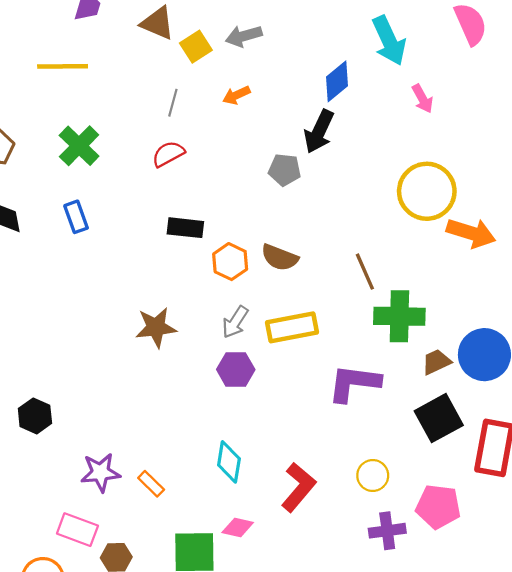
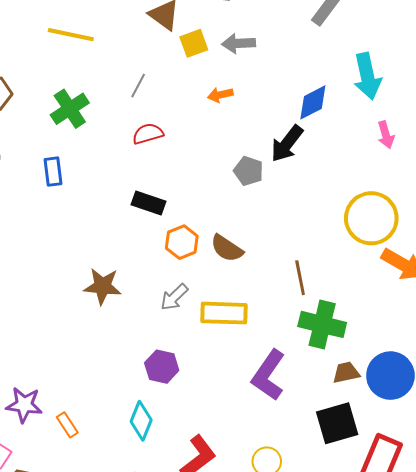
gray line: (173, 103) -> (138, 86), moved
purple hexagon: (236, 370) -> (162, 367), moved
purple L-shape: (354, 383) -> (268, 375), turned -75

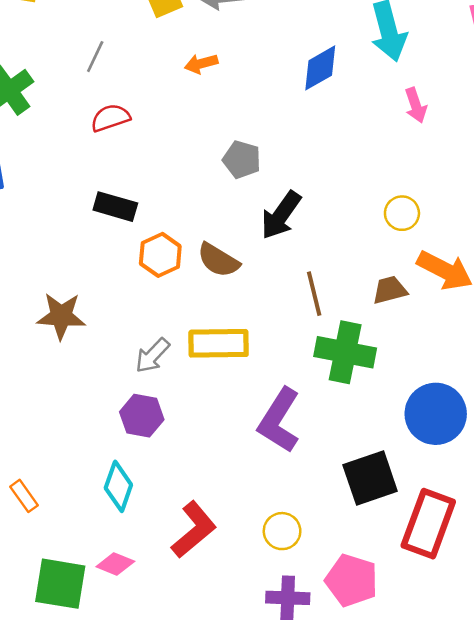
black arrow: (287, 144) -> (281, 215), moved
yellow circle: (371, 218) -> (402, 213), size x0.5
gray arrow: (174, 297) -> (152, 356), moved
brown trapezoid: (346, 373) -> (390, 290), moved

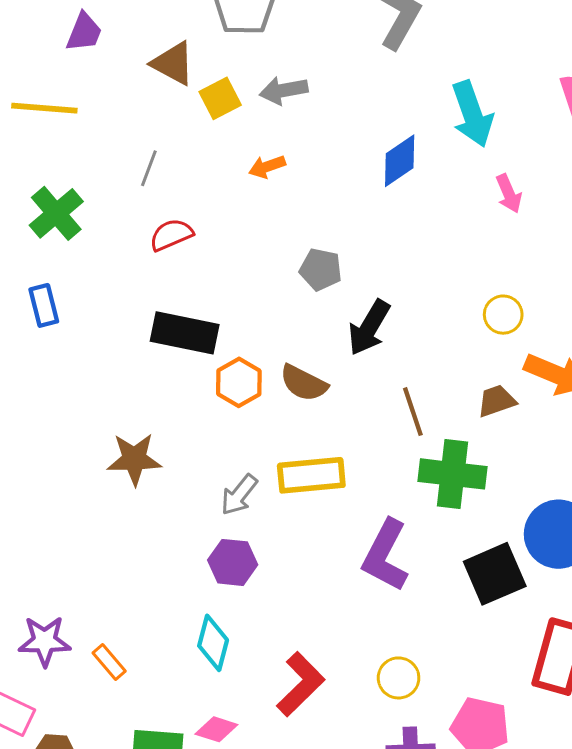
black rectangle: (115, 207) -> (185, 333), size x1.4
black square: (370, 478) -> (495, 574), moved

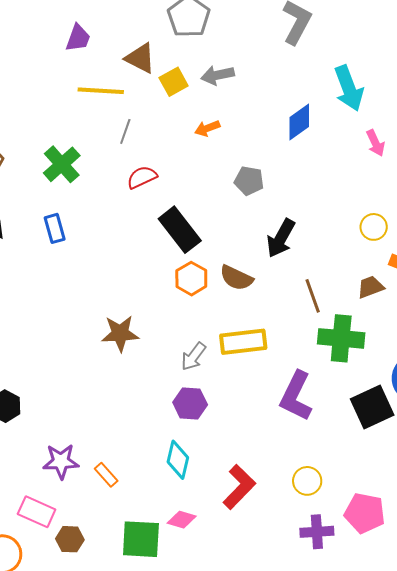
yellow line: (44, 108) -> (101, 91), moved
gray pentagon: (321, 269) -> (249, 181), moved
black rectangle: (185, 333) -> (180, 230), moved, turned 42

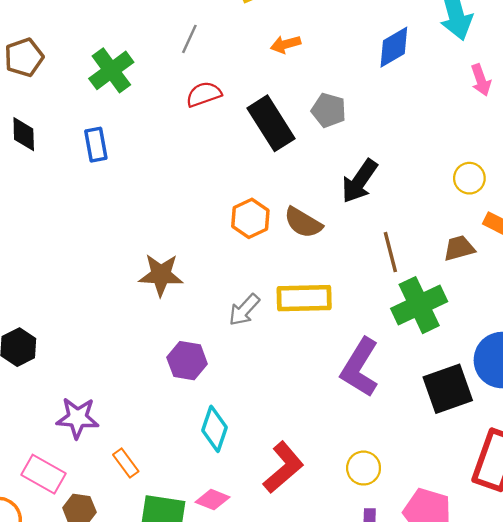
black rectangle: (180, 230) -> (271, 123), moved
green cross: (341, 338) -> (419, 305), turned -36
purple hexagon: (190, 404) -> (187, 361), moved
orange rectangle: (106, 475) -> (126, 463), moved

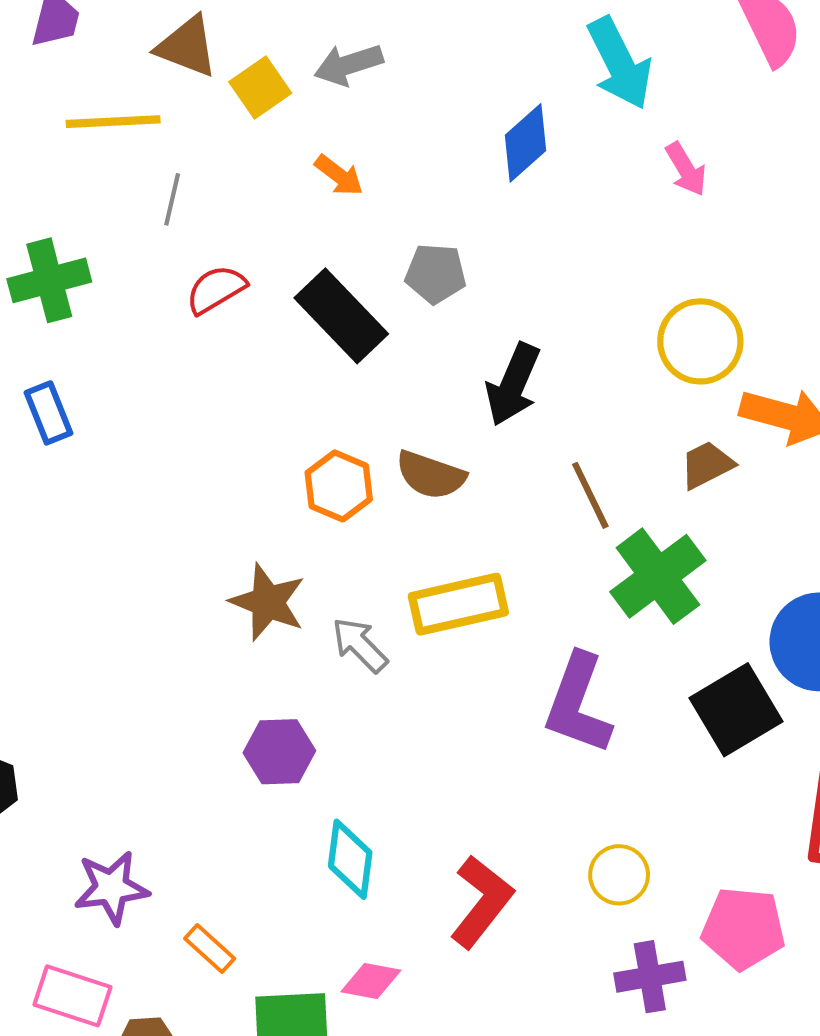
orange arrow: (286, 44) -> (339, 175), turned -116
green cross: (111, 70) -> (49, 280), turned 33
yellow circle: (469, 178) -> (700, 341), size x1.5
brown star: (161, 275) -> (268, 602), moved, turned 30
gray arrow: (244, 310) -> (360, 645), turned 104

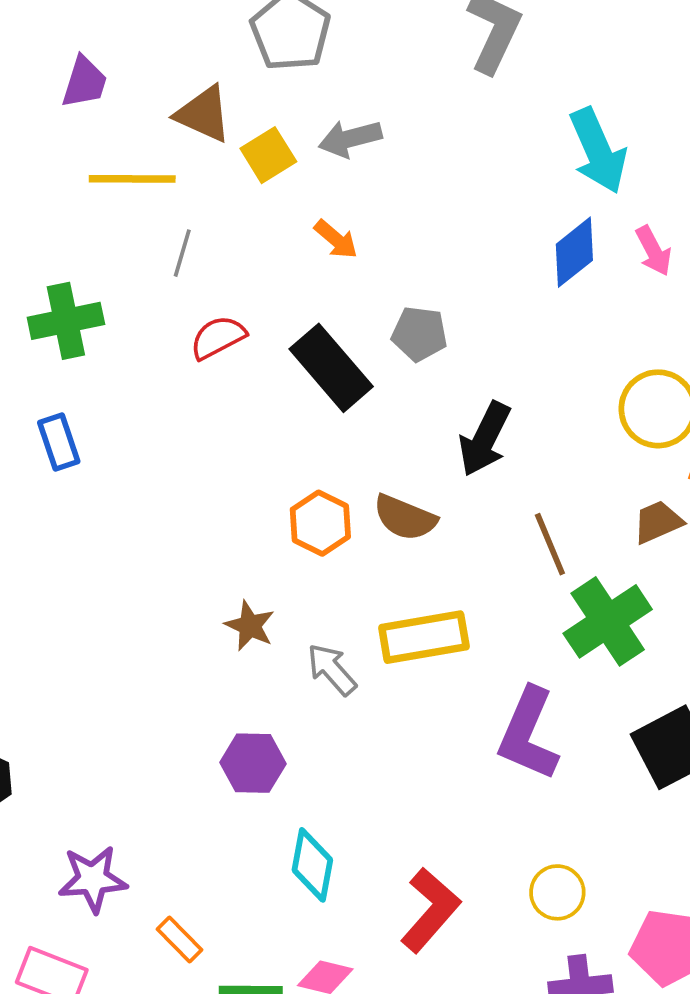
blue diamond: (526, 143) -> (574, 252), moved
brown star: (268, 602) -> (250, 626), size x0.7

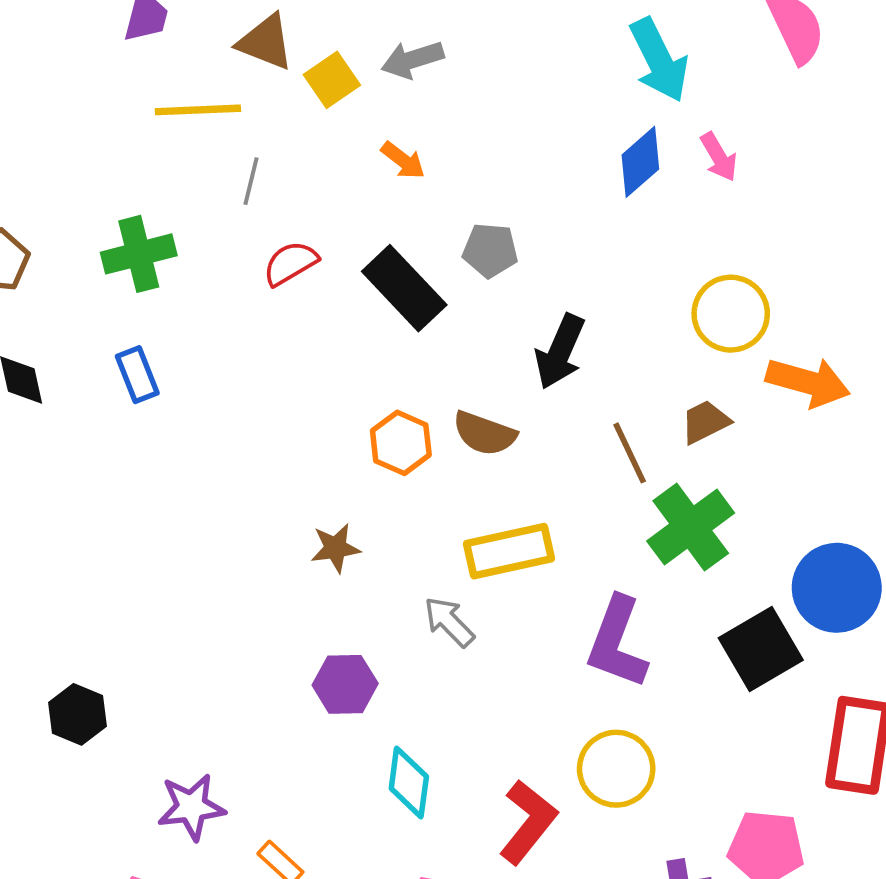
brown trapezoid: (658, 522) -> (705, 422), moved
brown star: (250, 626) -> (335, 548), turned -30
gray arrow: (332, 669) -> (449, 622), moved
yellow circle: (557, 892) -> (616, 769), moved, size x1.4

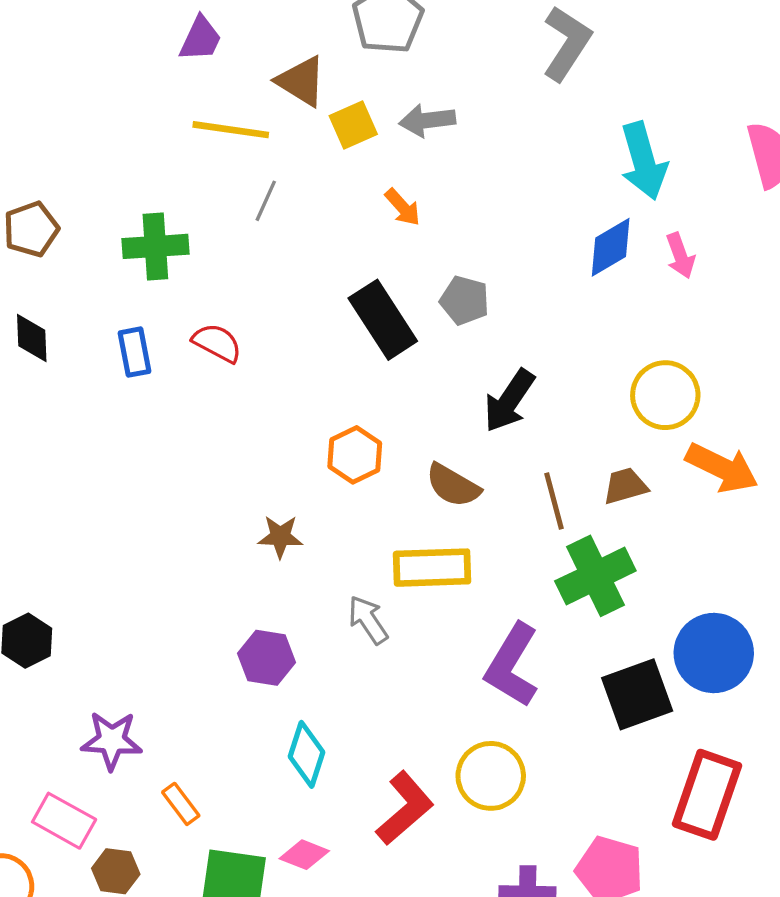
red semicircle: (290, 263) -> (217, 343), moved, turned 48
brown semicircle: (484, 433) -> (453, 485), moved

